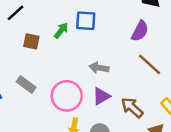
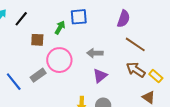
gray rectangle: (26, 85) -> (38, 75), turned -63
pink circle: (67, 96) -> (59, 60), moved
brown arrow: (132, 107) -> (136, 70), moved

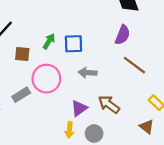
blue square: (79, 17) -> (73, 44), moved
brown arrow: (136, 70) -> (109, 104), moved
purple triangle: (100, 76) -> (79, 108), moved

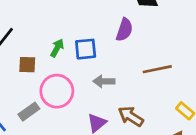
purple semicircle: (123, 35) -> (124, 30), moved
brown line: (134, 65) -> (157, 69), turned -45

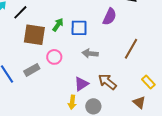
brown square: (27, 65) -> (34, 35), size x1.6
brown line: (157, 69) -> (131, 49), turned -55
pink circle: (57, 91) -> (54, 57), size x0.6

